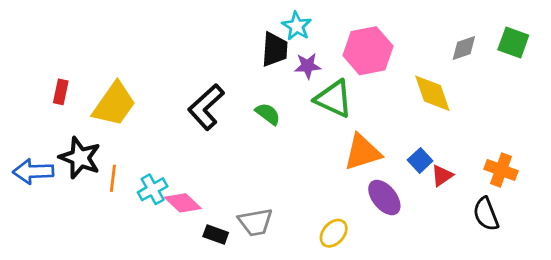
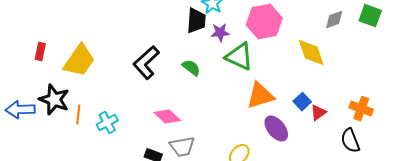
pink diamond: (183, 203) -> (167, 117), moved

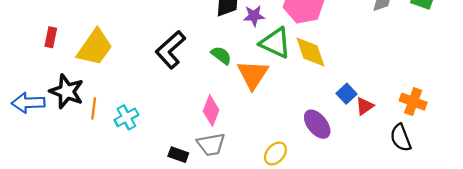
yellow diamond: (311, 53) -> (310, 52), moved
orange triangle: (260, 96) -> (253, 74), moved, turned -40
pink diamond: (167, 117) -> (211, 111), moved, turned 68

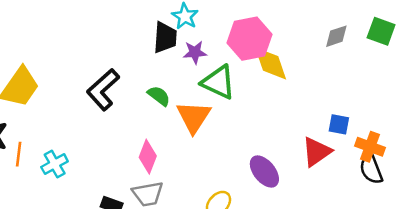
yellow diamond: (310, 52) -> (271, 63), moved
blue square: (347, 94) -> (339, 124), moved, turned -36
red triangle: (365, 106) -> (317, 152), size x1.5
black semicircle: (401, 138) -> (371, 169), moved

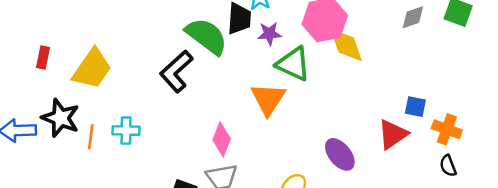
green semicircle: (159, 96) -> (207, 36), moved, size x1.8
cyan cross: (55, 164) -> (126, 131), moved, turned 30
black semicircle: (371, 169) -> (448, 166), moved, size x0.7

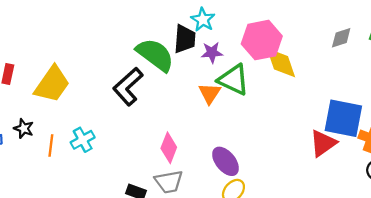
orange triangle: (268, 99) -> (210, 93), moved, size x0.7
blue square: (415, 107) -> (343, 118), size x2.0
black star: (61, 118) -> (24, 128), size x0.6
cyan cross: (126, 131) -> (83, 140), turned -30
purple ellipse: (340, 154) -> (226, 161), moved

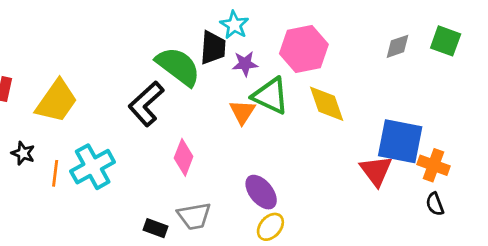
yellow diamond: (281, 63) -> (327, 104), moved
cyan cross: (83, 140) -> (93, 167), size x1.5
red triangle: (323, 143) -> (376, 171), turned -32
pink diamond: (169, 148) -> (184, 157), moved

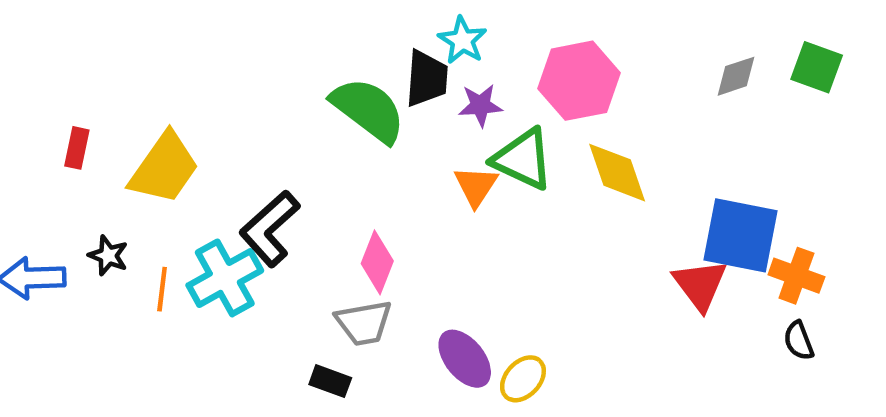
black L-shape: (146, 104) -> (270, 229), moved
purple ellipse: (261, 192) -> (465, 359), moved
gray trapezoid: (194, 216) -> (364, 323), moved

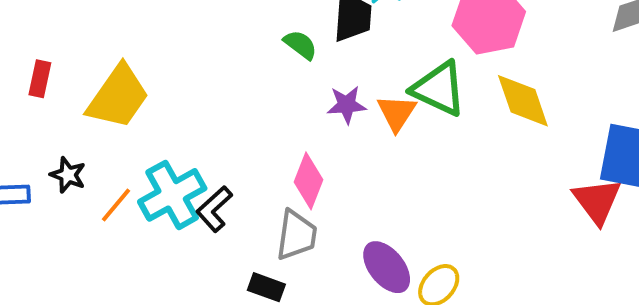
purple star: (480, 105) -> (347, 105), moved
green semicircle: (368, 110) -> (300, 45), size x0.5
black L-shape: (270, 229) -> (214, 209), moved, size x0.7
orange line: (162, 289) -> (116, 205), turned 33
gray trapezoid: (364, 323) -> (296, 235), turned -72

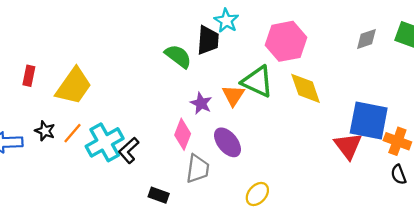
green semicircle: (300, 45) -> (178, 56), size x1.4
purple star: (347, 105) -> (201, 103), moved, turned 30
orange line: (116, 205) -> (73, 133), moved
gray trapezoid: (296, 235) -> (198, 169), moved
purple ellipse: (387, 267) -> (227, 142), moved

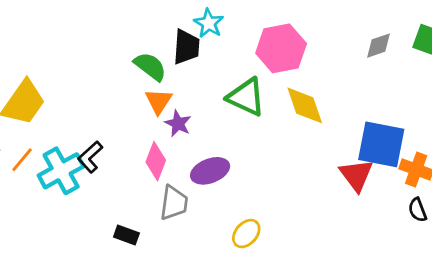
orange triangle: (233, 95) -> (159, 101), moved
purple ellipse: (227, 142) -> (210, 171), turned -72
black L-shape: (129, 150) -> (90, 157), moved

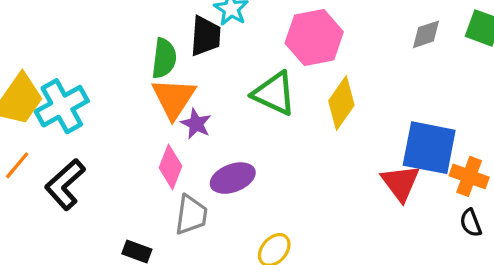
green semicircle: (150, 66) -> (164, 58), turned 60
orange triangle: (159, 101) -> (174, 98), size x1.4
yellow diamond: (305, 105) -> (341, 103), turned 54
black L-shape: (90, 157) -> (65, 184), moved, size x1.4
cyan cross: (61, 171) -> (62, 106), moved

